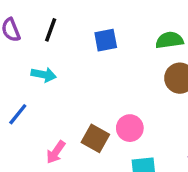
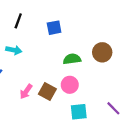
green semicircle: (169, 40) -> (72, 59), moved
pink arrow: (56, 152) -> (26, 92), moved

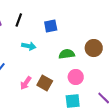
cyan arrow: (14, 50) -> (29, 46), moved
pink circle: (70, 85) -> (76, 77), moved

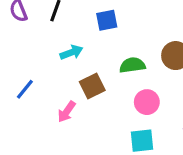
cyan arrow: (29, 46) -> (71, 52), turned -32
brown square: (45, 83) -> (92, 86), moved, turned 35

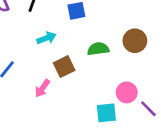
pink circle: (147, 102) -> (127, 92), moved

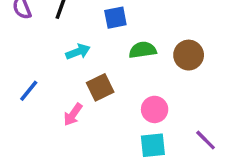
green semicircle: (98, 49) -> (143, 50), moved
pink circle: (127, 92) -> (155, 109), moved

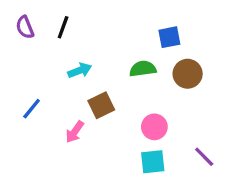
blue square: (115, 18) -> (169, 37), moved

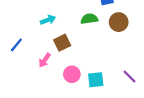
pink circle: (154, 127) -> (72, 74), moved

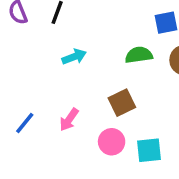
brown square: (62, 43) -> (122, 103), moved
blue line: (16, 45) -> (25, 123), moved

